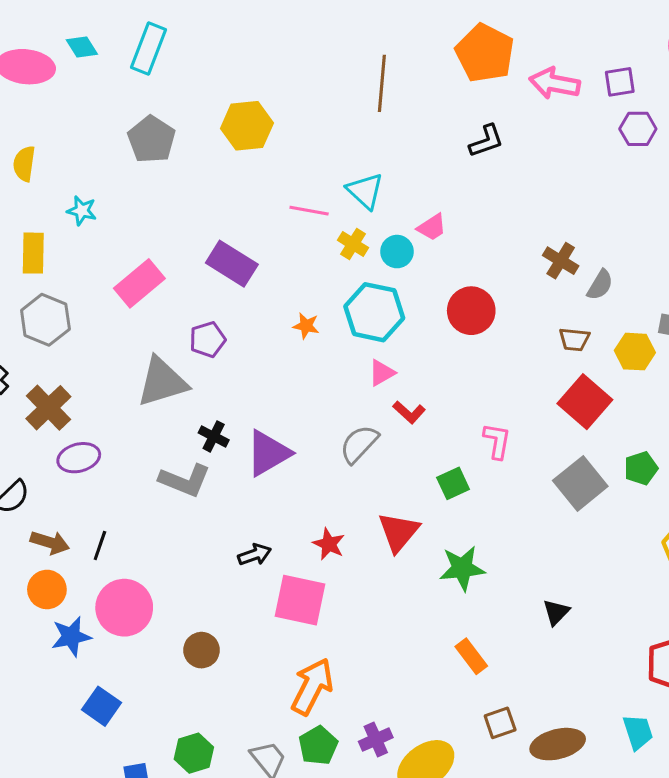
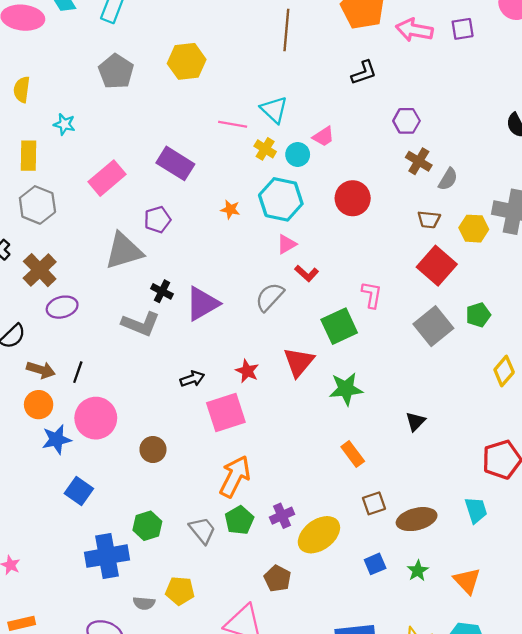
purple hexagon: (638, 129) -> (406, 121), moved
green square: (453, 483) -> (339, 326), size x1.5
pink square: (300, 600) -> (226, 412), turned -30

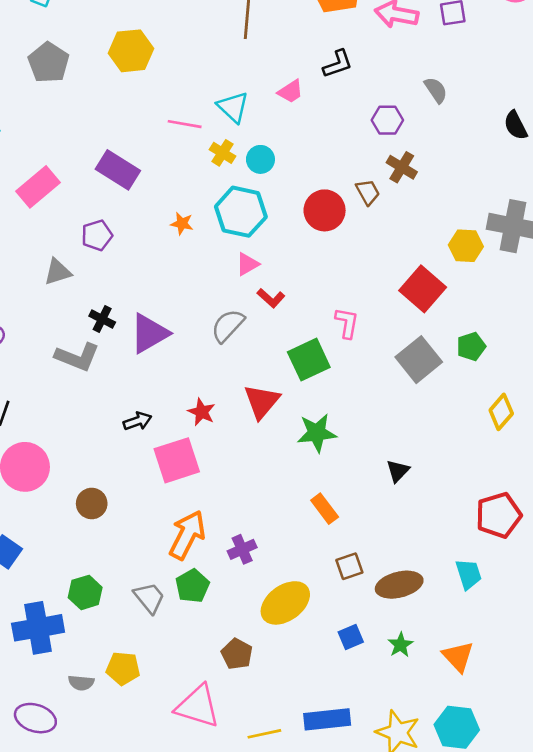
pink trapezoid: (323, 137) -> (291, 91), moved
gray semicircle: (448, 179) -> (436, 90), moved, turned -65
brown trapezoid: (429, 220) -> (368, 192), moved, turned -125
gray triangle: (124, 251) -> (58, 272), size x0.6
purple cross: (282, 516) -> (242, 549), moved

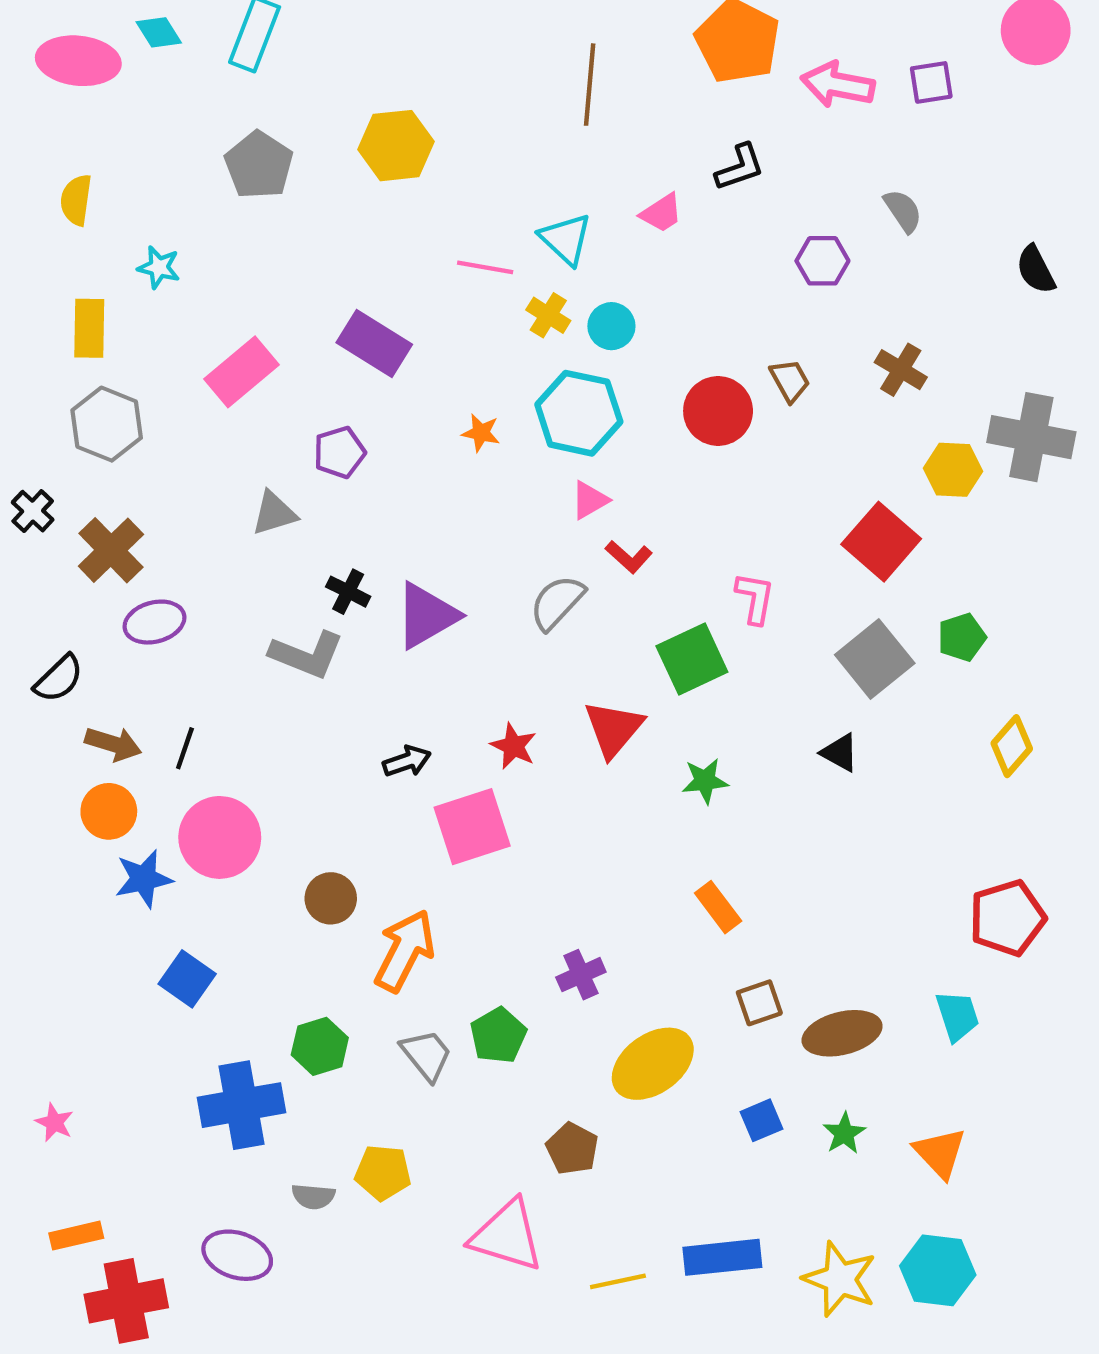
brown cross: (402, 167) -> (901, 370), moved
green star: (317, 433) -> (705, 781), size x0.7
black triangle: (398, 471) -> (840, 753), moved, turned -45
orange arrow: (187, 535) -> (405, 951), moved

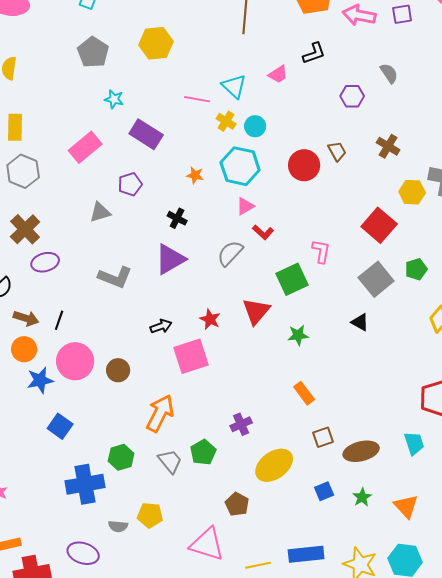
cyan star: (159, 267) -> (114, 99), moved
black cross: (348, 592) -> (177, 218), moved
brown circle: (331, 898) -> (118, 370), moved

